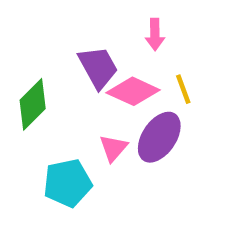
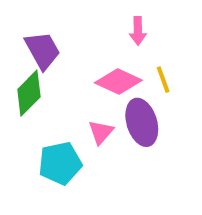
purple trapezoid: (98, 67) -> (43, 50), moved
purple ellipse: (159, 137) -> (142, 122), turned -51

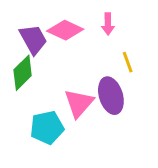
pink diamond: (118, 81) -> (65, 30), moved
pink triangle: (101, 132) -> (79, 103), size x1.5

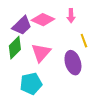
purple trapezoid: (33, 39) -> (22, 26), turned 75
pink triangle: (79, 103) -> (41, 53), moved

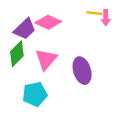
pink arrow: (71, 16) -> (106, 18), moved
yellow line: (84, 41) -> (94, 13), moved, turned -64

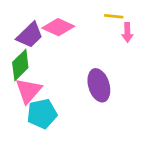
pink arrow: (106, 18) -> (127, 33), moved
pink triangle: (46, 59) -> (28, 91), moved

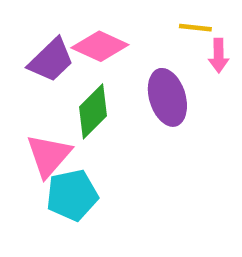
green diamond: (20, 65) -> (93, 111), moved
purple ellipse: (99, 85) -> (167, 97), moved

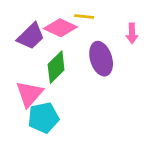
yellow line: (195, 28) -> (84, 17), moved

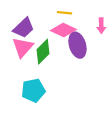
pink diamond: (60, 28) -> (63, 30), moved
pink triangle: (29, 94) -> (23, 47), moved

